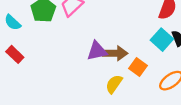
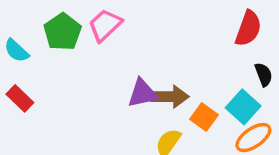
cyan square: (162, 40) -> (243, 107), moved

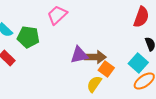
green pentagon: (62, 32) -> (28, 37), moved, turned -30
orange square: (204, 117) -> (106, 69), moved

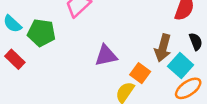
brown arrow: (95, 57) -> (163, 48), moved, turned 105

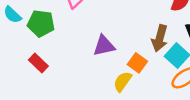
red rectangle: (15, 59) -> (38, 63), moved

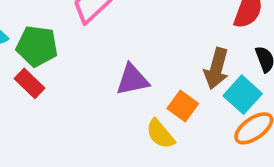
red rectangle: (38, 63) -> (29, 83), moved
yellow semicircle: (123, 82) -> (160, 134), turned -75

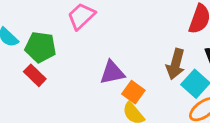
orange square: (183, 106) -> (133, 92), moved

